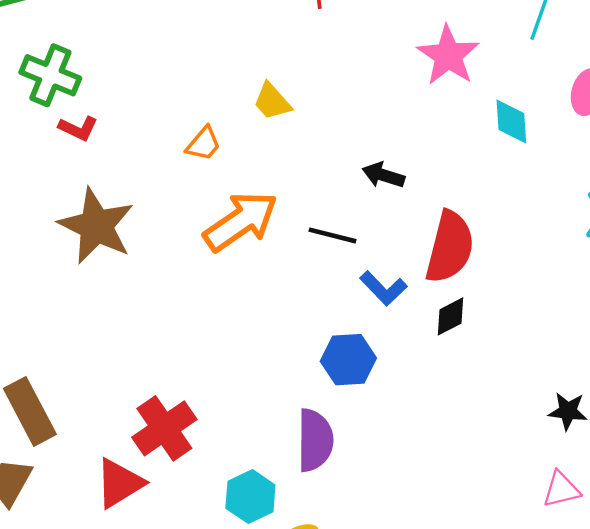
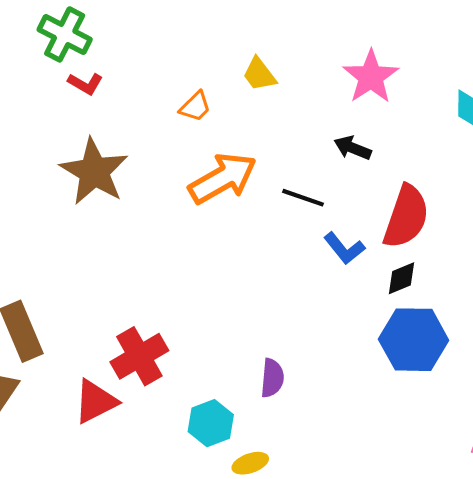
pink star: (448, 55) -> (371, 77), moved
blue hexagon: (348, 360) -> (414, 340), moved, size x1.4
purple semicircle: (315, 440) -> (272, 378), size x0.7

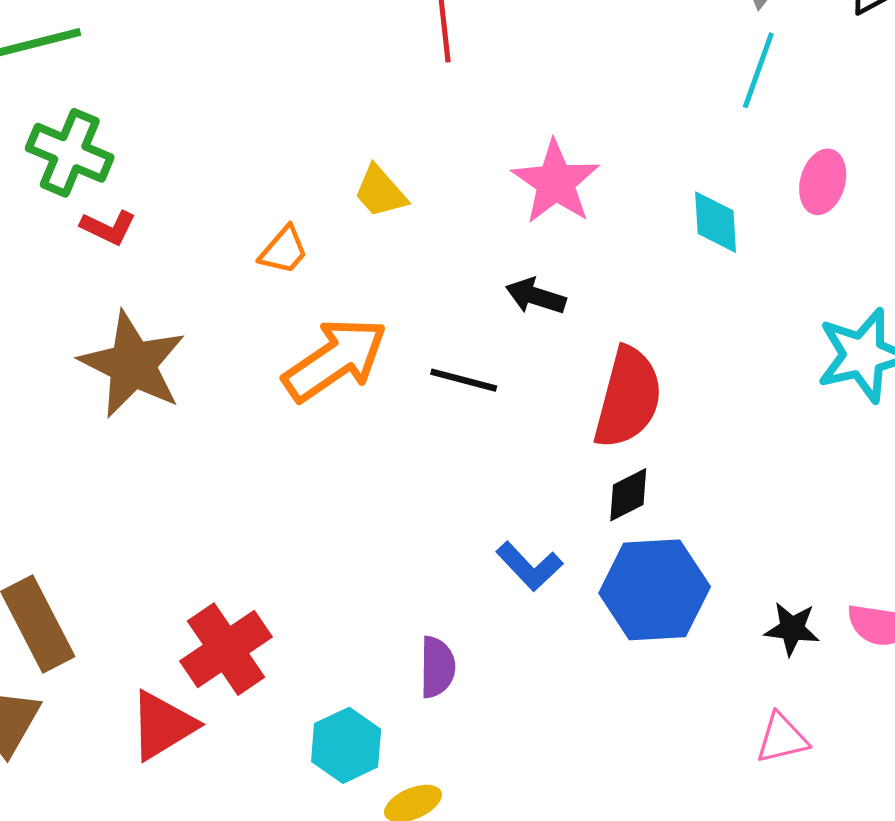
blue L-shape: (344, 248) -> (529, 566), moved

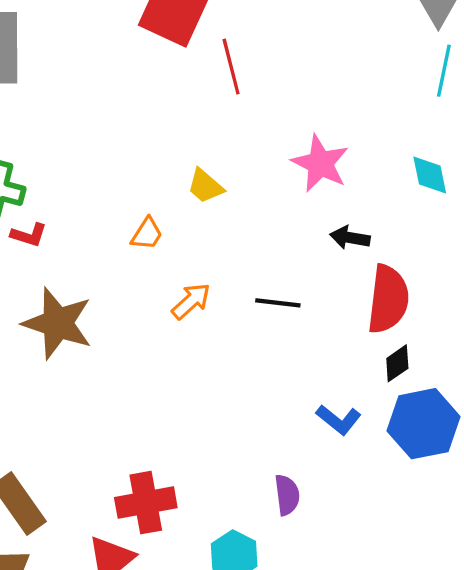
black arrow: (536, 296) -> (350, 238), moved
orange arrow: (335, 360) -> (191, 301), size x0.6
red cross: (226, 649) -> (146, 503), turned 32

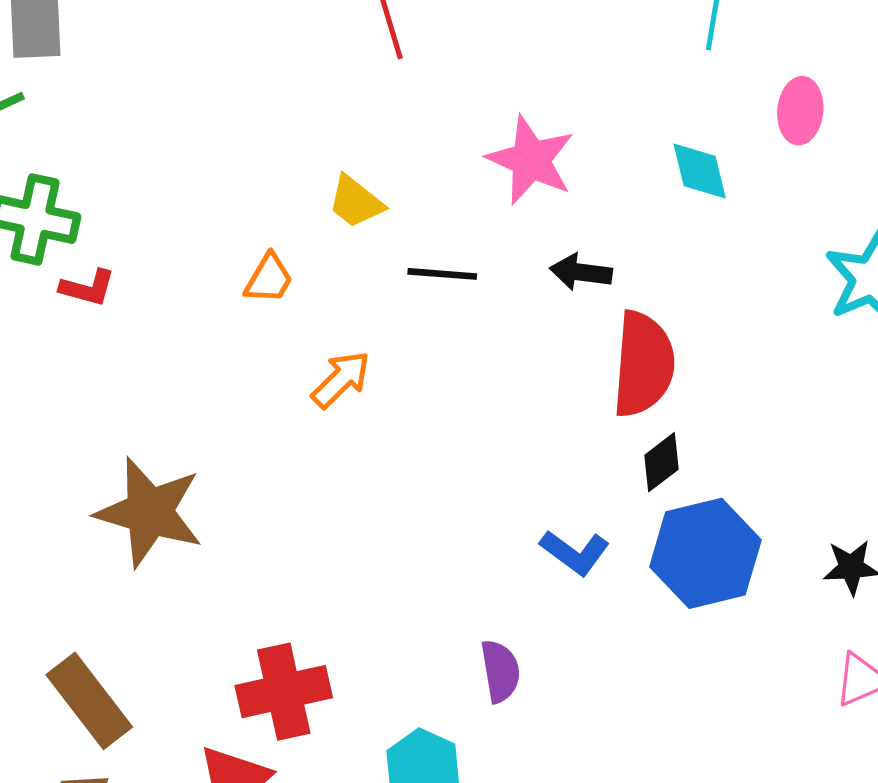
black line: (278, 303) -> (442, 274), moved
brown star: (58, 323) -> (149, 512), moved

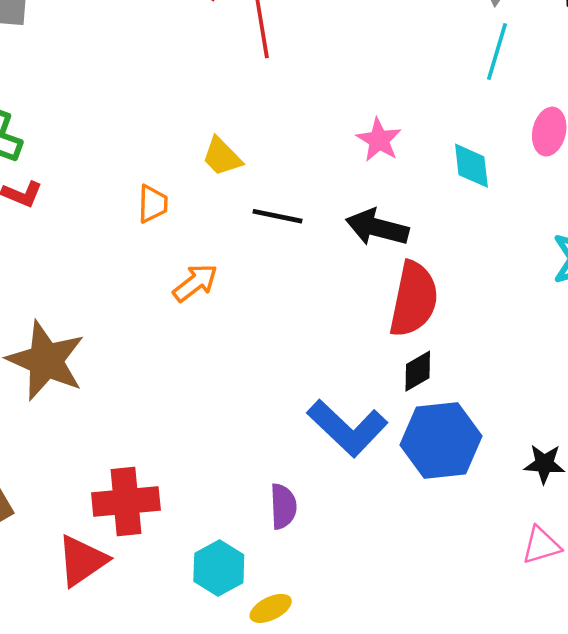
pink star: (531, 160) -> (379, 140), moved, size x0.7
black arrow: (581, 272) -> (377, 227), size x1.4
orange trapezoid: (269, 279) -> (153, 204), turned -36
blue L-shape: (575, 552) -> (347, 428), size x1.6

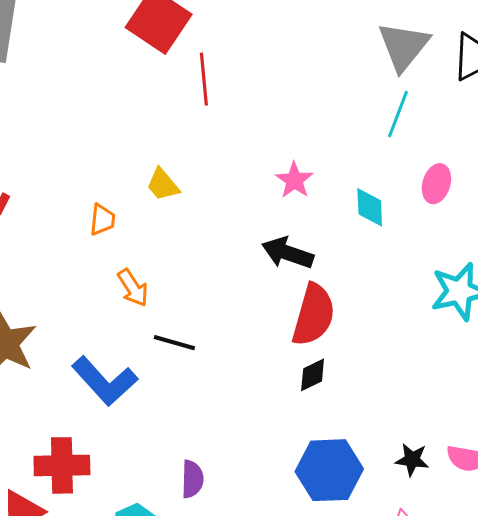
black line: (278, 216) -> (174, 343), moved
orange arrow: (195, 283) -> (133, 288), turned 90
blue L-shape: (347, 428) -> (105, 381), moved
blue hexagon: (441, 441) -> (329, 470), moved

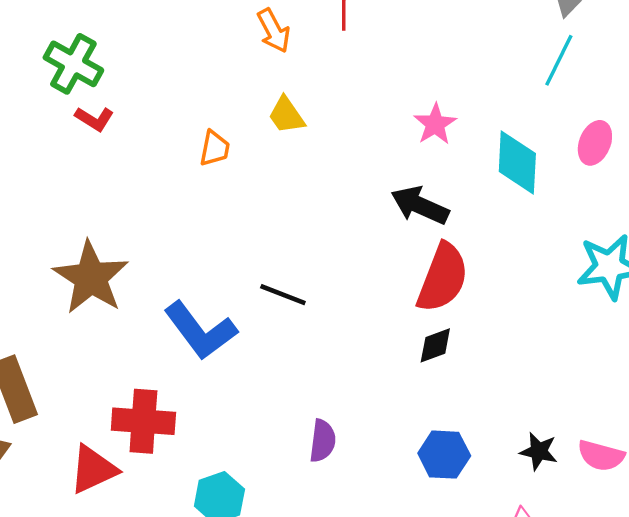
cyan diamond: (370, 207) -> (517, 162), size x1.4
orange arrow: (133, 288) -> (274, 31), moved
blue hexagon: (329, 470) -> (444, 455), size x0.7
purple semicircle: (192, 479) -> (323, 441), moved

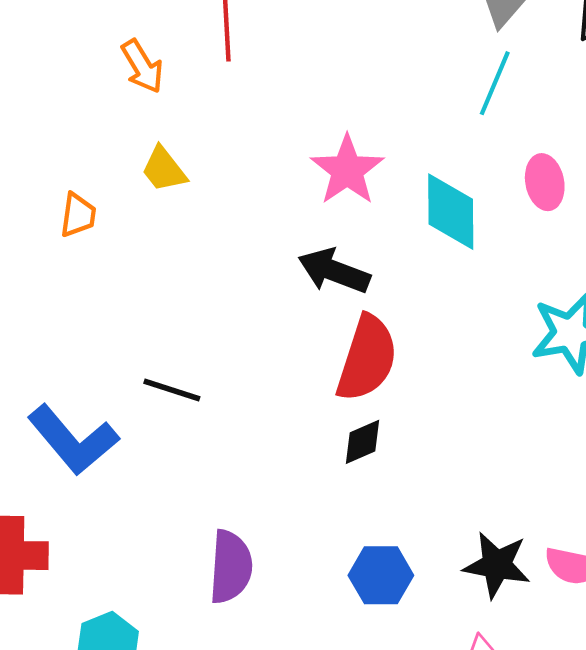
pink star: (435, 124) -> (347, 170), size x1.4
pink ellipse: (595, 143) -> (545, 182), turned -30
purple semicircle: (323, 441) -> (231, 567), size x1.4
black star: (539, 451) -> (497, 565), size x1.4

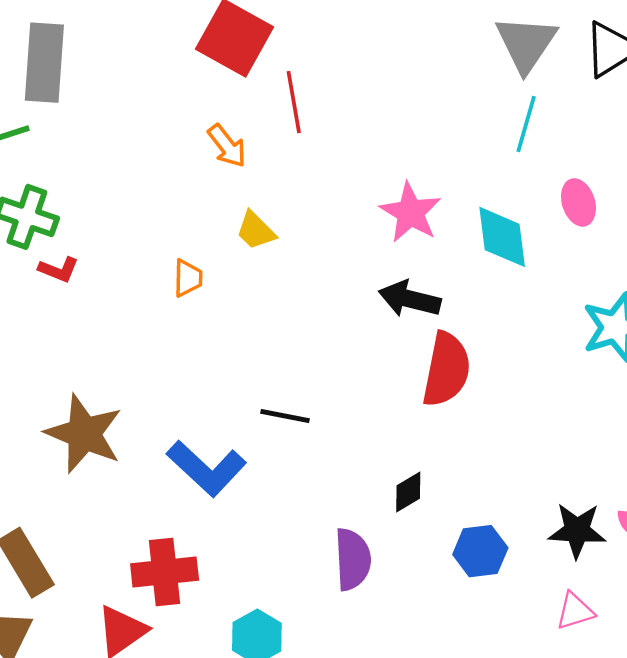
black diamond: (363, 442) -> (408, 492), moved

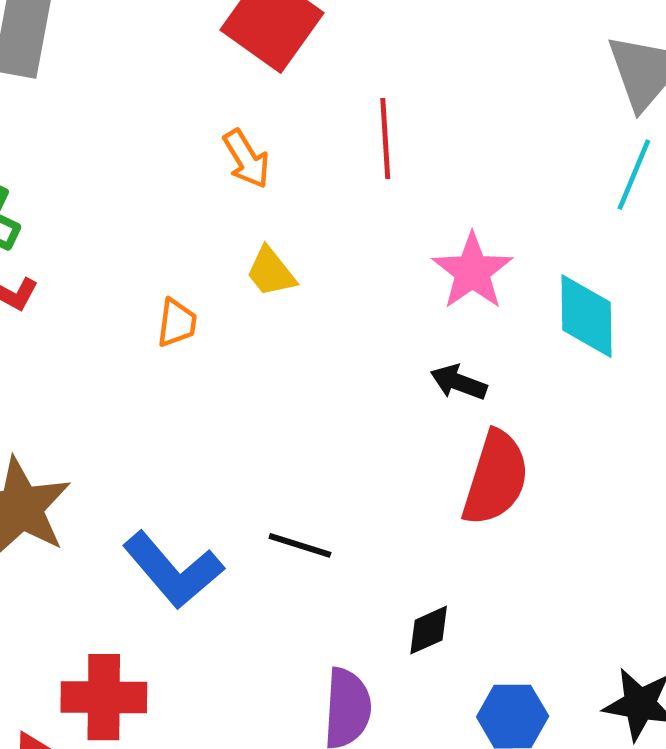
red line: (294, 102) -> (385, 138), moved
black arrow: (410, 299) -> (459, 382), size x0.7
black line: (285, 416) -> (300, 545), moved

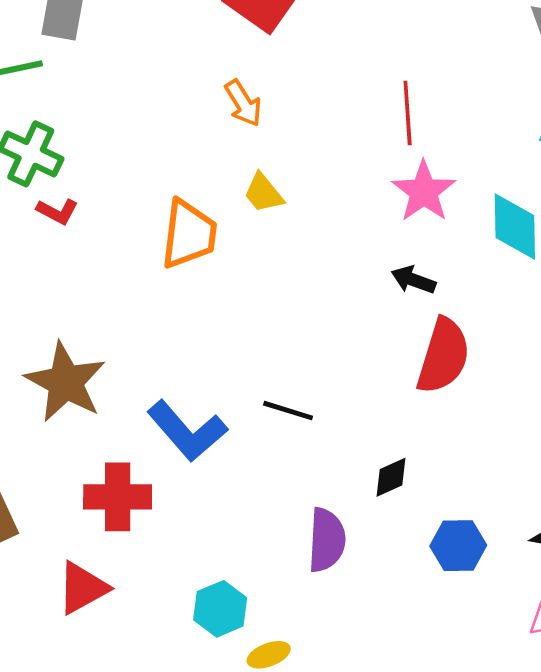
red line: (385, 138) -> (408, 113), moved
orange trapezoid: (177, 323) -> (189, 234), size x1.8
red cross: (104, 697) -> (118, 497), moved

